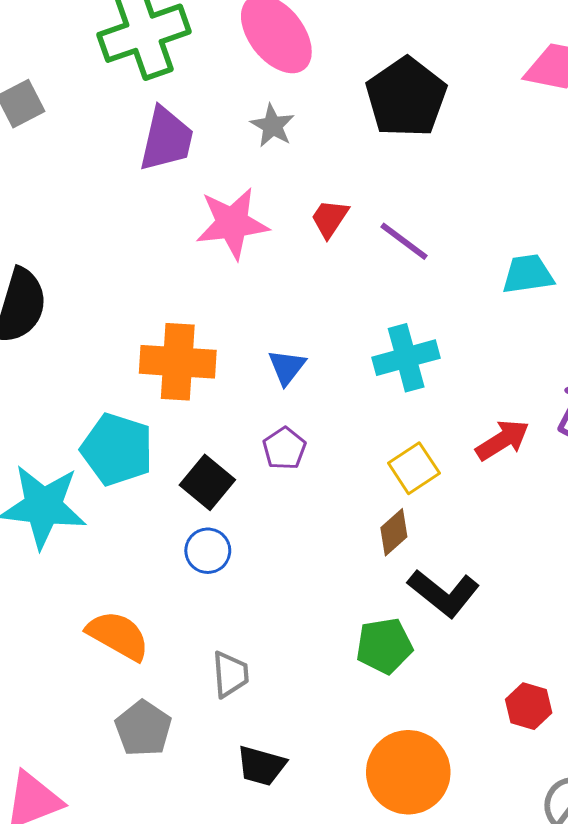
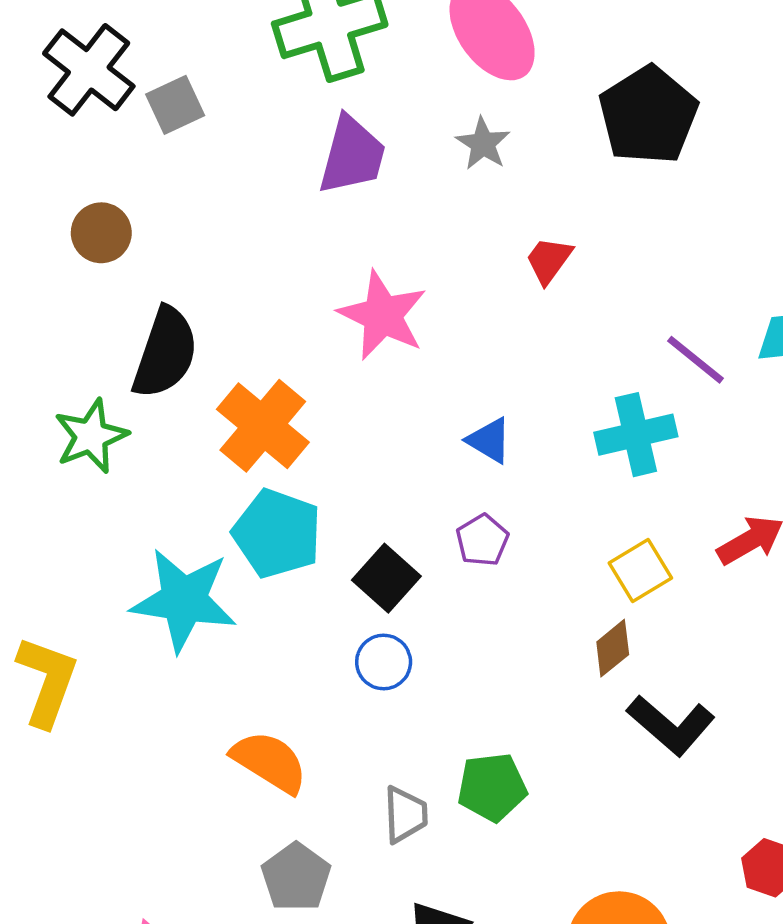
pink star: (232, 223) -> (383, 315), moved, turned 30
purple line: (404, 241) -> (696, 360), moved
orange cross: (178, 362) -> (263, 426), moved, turned 34
blue triangle: (287, 367) -> (489, 440), turned -39
green pentagon: (384, 646) -> (492, 787), moved

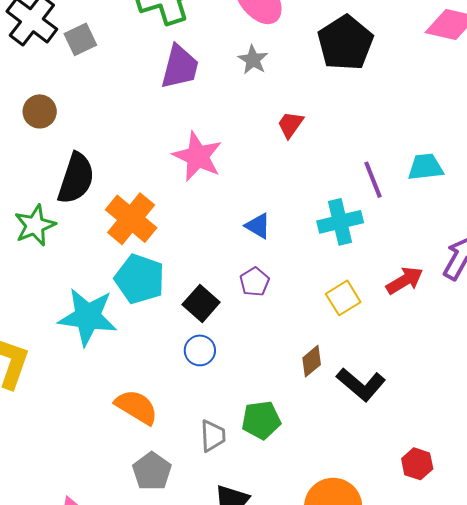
purple line: (696, 360) -> (373, 180), turned 30
brown diamond: (613, 648) -> (312, 361), moved

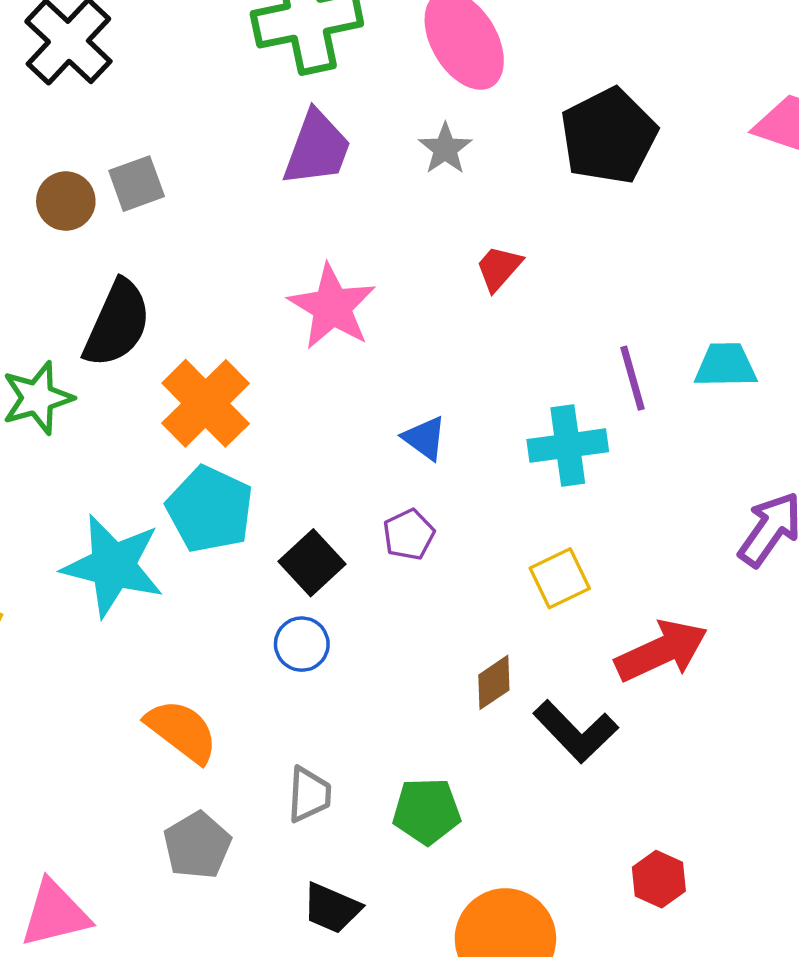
gray square: (80, 39) -> (137, 184), moved
red arrow: (405, 280) -> (661, 651), moved, size x1.4
green pentagon: (261, 420) -> (427, 811), moved

